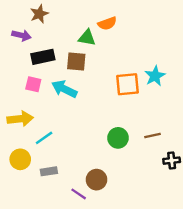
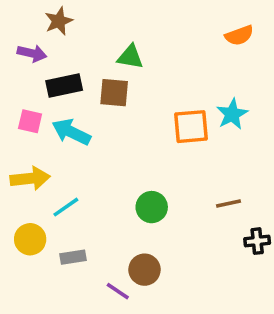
orange semicircle: (107, 23) -> (239, 35), moved
pink square: (33, 84) -> (30, 121), moved
cyan arrow: (64, 89) -> (71, 132), moved
green circle: (118, 138) -> (152, 207), moved

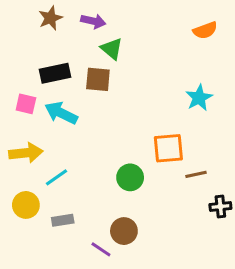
purple arrow: (32, 53) -> (93, 21), moved
green triangle: (130, 57) -> (112, 49), turned 30
orange square: (191, 127) -> (168, 148), moved

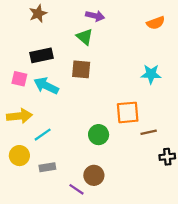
purple arrow: (93, 21) -> (95, 16), moved
brown square: (98, 79) -> (81, 69), moved
cyan star: (199, 98) -> (151, 74), turned 30

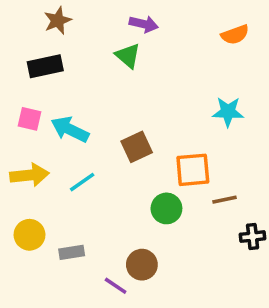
black rectangle: (42, 55) -> (45, 66), moved
brown square: (81, 69) -> (137, 147), moved, turned -30
cyan line: (43, 135) -> (82, 182), moved
green circle: (99, 135) -> (166, 208), moved

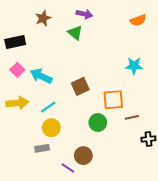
brown star: (58, 21) -> (43, 18), moved
black rectangle: (45, 66) -> (15, 42), moved
pink square: (29, 119) -> (17, 70), turned 32
yellow circle: (29, 235) -> (51, 128), moved

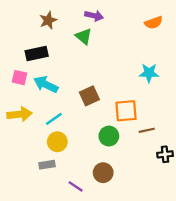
black rectangle: (15, 42) -> (37, 54), moved
pink square: (17, 70) -> (19, 78), turned -32
brown circle: (83, 156) -> (103, 173), moved

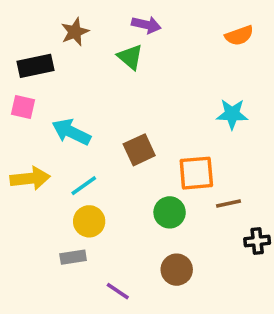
black rectangle: (37, 54) -> (36, 66), moved
pink square: (19, 78) -> (23, 107), moved
brown circle: (103, 173) -> (177, 270), moved

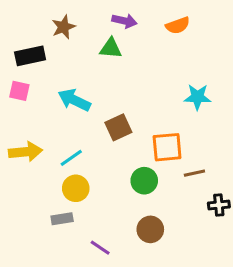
orange semicircle: (239, 35) -> (178, 25), moved
green triangle: (130, 57) -> (111, 48), turned -35
cyan arrow: (71, 132) -> (74, 100), moved

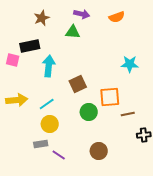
black rectangle: (30, 56) -> (30, 46), moved
cyan arrow: (74, 100) -> (49, 66), turned 70
green circle: (144, 181) -> (89, 112), moved
purple line: (100, 248) -> (59, 155), moved

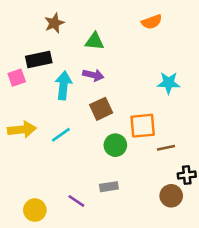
purple arrow: (82, 14) -> (93, 75), moved
pink square: (13, 60) -> (17, 78), turned -32
yellow circle: (50, 124) -> (35, 210), moved
gray rectangle: (41, 144) -> (109, 187), moved
brown circle: (99, 151) -> (171, 196), moved

